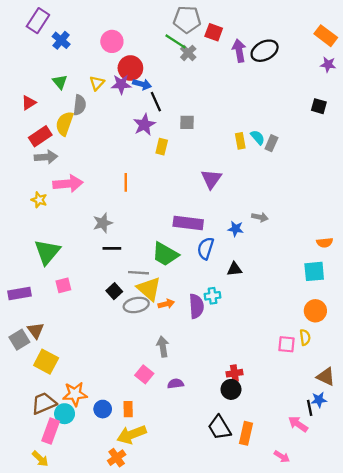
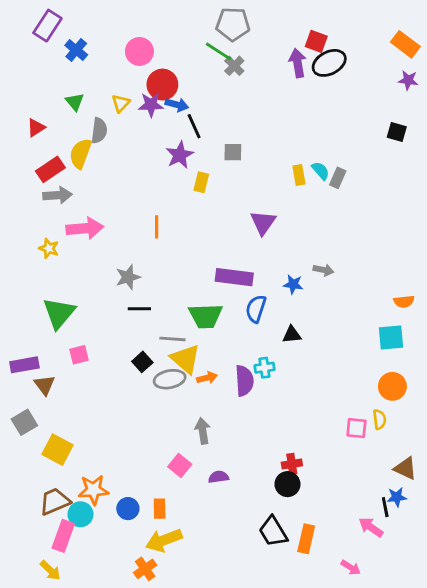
red square: (214, 32) -> (316, 41), moved
green trapezoid: (165, 254) -> (206, 316), turned -32
brown triangle: (36, 330) -> (45, 385), moved

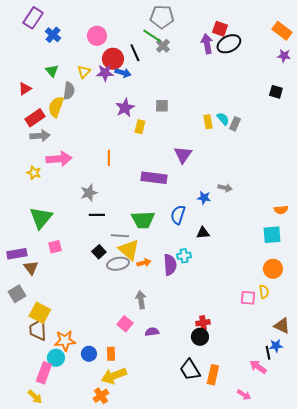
black line: (194, 126) -> (135, 53), moved
purple rectangle: (234, 277) -> (154, 178), moved
brown trapezoid: (55, 501) -> (38, 330), moved, turned -70

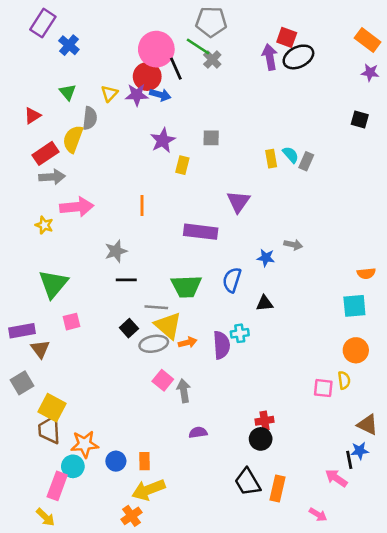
pink circle: (97, 36) -> (156, 49), moved, size x1.4
pink square: (125, 324) -> (163, 380), moved

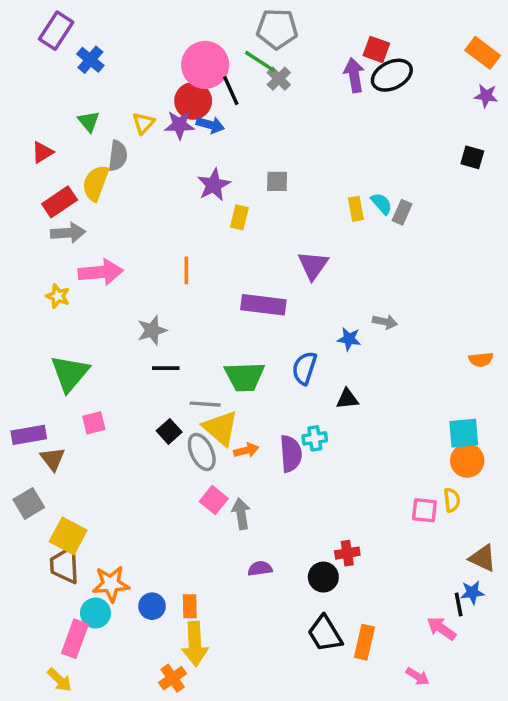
cyan square: (354, 306) -> (464, 433), moved
gray ellipse: (154, 344) -> (202, 452), turned 76
black circle: (261, 439) -> (323, 577), moved
yellow arrow: (148, 490) -> (195, 644), turned -72

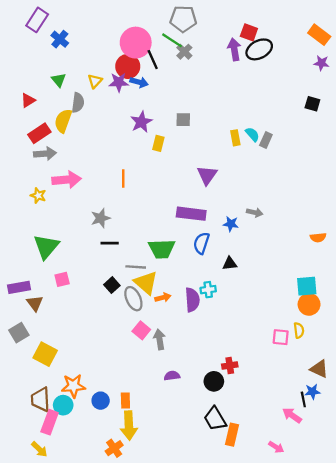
purple rectangle: (263, 305) -> (191, 214), moved
brown trapezoid: (65, 565) -> (41, 399), moved
orange rectangle: (364, 642) -> (232, 435), moved

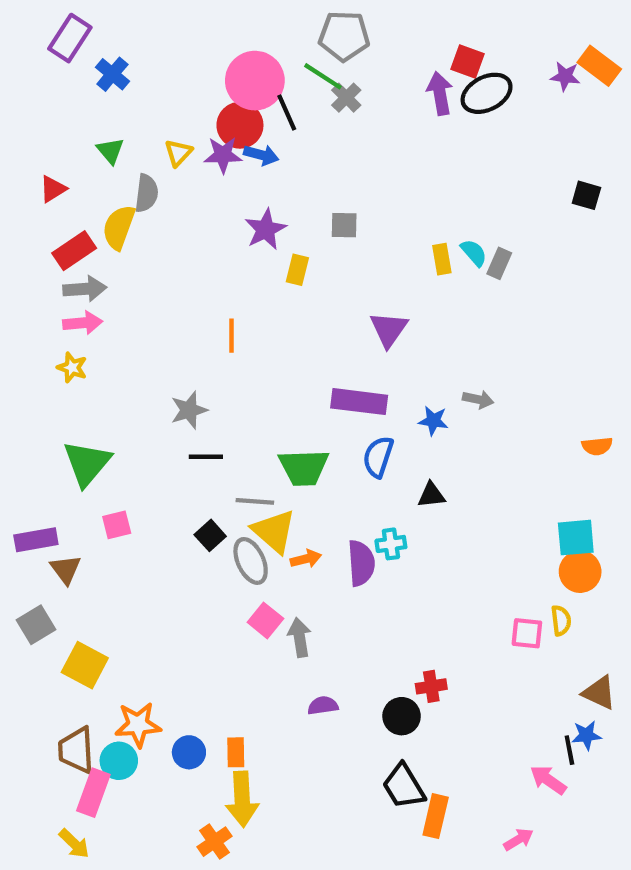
purple star: (321, 63) -> (565, 76), moved
pink arrow: (67, 180) -> (83, 323), moved, size x0.7
pink arrow: (276, 447) -> (518, 839), turned -63

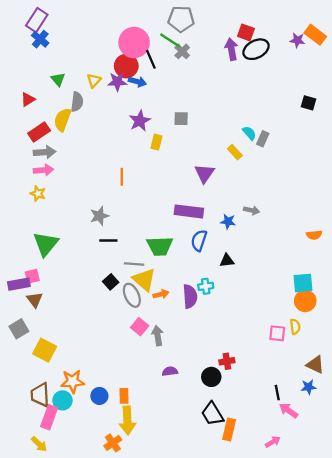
blue cross: (112, 74) -> (40, 39), moved
yellow rectangle: (442, 259) -> (235, 152), moved, turned -32
pink square: (117, 525) -> (32, 276), moved
black line: (569, 750) -> (277, 393), moved

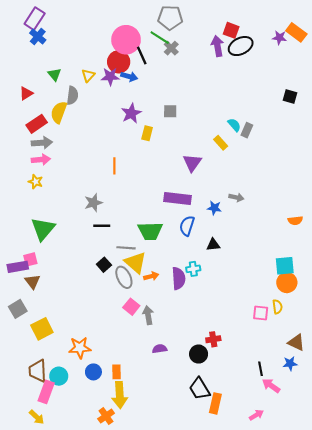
yellow square: (45, 350) -> (42, 329), turned 35
orange star: (73, 381) -> (80, 348), moved

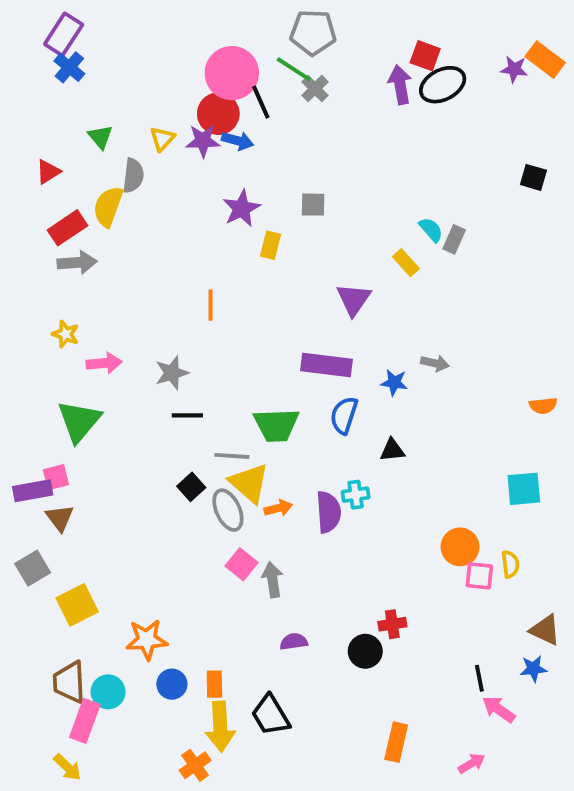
pink arrow: (41, 160) -> (104, 363), moved
orange circle: (287, 283) -> (460, 547), moved
black trapezoid: (200, 389) -> (271, 715), moved

